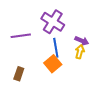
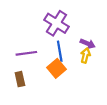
purple line: (21, 36) -> (26, 53), moved
brown rectangle: (19, 74) -> (20, 79), turned -32

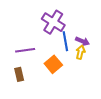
blue line: (60, 51) -> (65, 41), moved

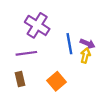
purple cross: (53, 22) -> (37, 25), moved
orange square: (53, 64) -> (56, 81), moved

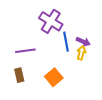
purple cross: (37, 25) -> (51, 21), moved

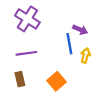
purple cross: (51, 21) -> (27, 19), moved
purple arrow: (83, 42) -> (80, 30), moved

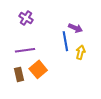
purple cross: (27, 19) -> (26, 18), size x0.6
orange square: (56, 81) -> (38, 69), moved

